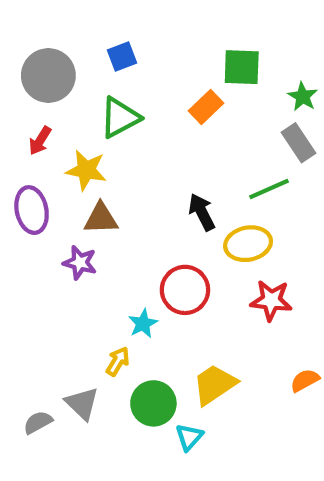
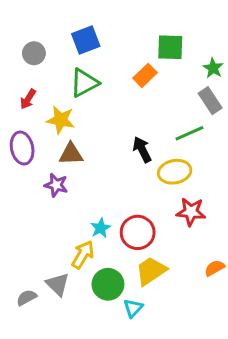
blue square: (122, 57) -> (86, 40), size x1.4
gray circle: (48, 76) -> (34, 53), size x0.6
red circle: (185, 290) -> (138, 232), moved
yellow arrow: (118, 361) -> (83, 255), size x1.4

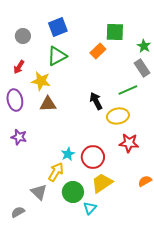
purple star: (56, 185) -> (19, 137), moved
gray semicircle: (27, 298) -> (18, 212), moved

